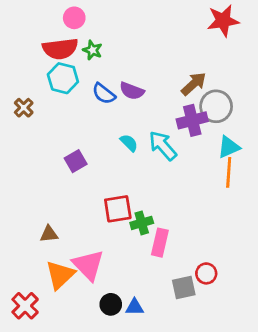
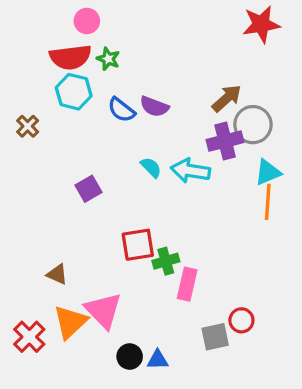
cyan arrow: (163, 146) -> (190, 171), turned -40
brown triangle: (49, 234) -> (57, 274), turned 30
red cross: (25, 306) -> (29, 337), moved

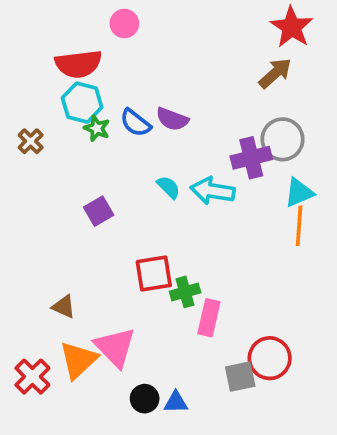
pink circle: (87, 21) -> (124, 24), moved
red star: (261, 24) -> (292, 27), turned -30
green star: (108, 59) -> (97, 128), moved
brown arrow: (227, 98) -> (275, 73), moved
red circle: (241, 320) -> (270, 358), size x1.5

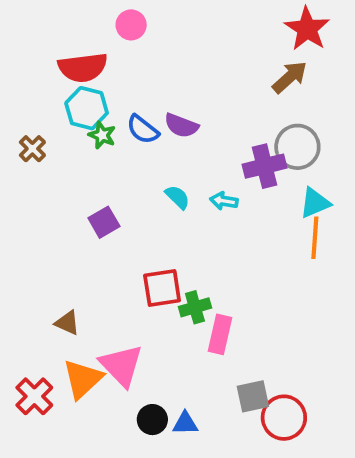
cyan arrow: (213, 191) -> (224, 201), size x0.6
red circle: (270, 358) -> (284, 418), moved

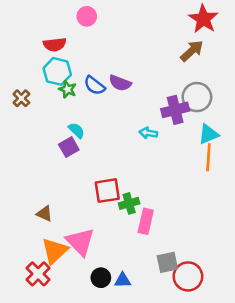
red semicircle: (83, 67) -> (55, 45), size x0.7
cyan semicircle: (178, 197) -> (76, 130), moved
red cross: (34, 396) -> (38, 274), moved

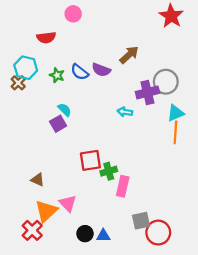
brown arrow: (192, 51) -> (129, 55), moved
cyan hexagon: (57, 71) -> (26, 68), moved
pink triangle: (80, 242) -> (68, 203), size x0.7

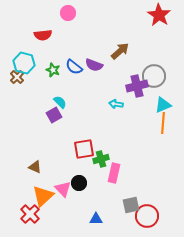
black circle: (85, 234) -> (79, 183), moved

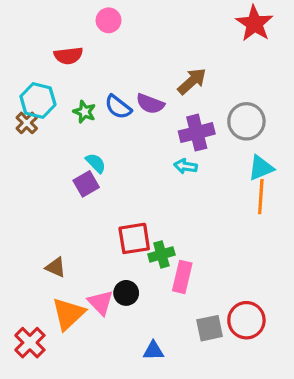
purple cross: (137, 86) -> (197, 133), moved
red cross: (30, 214) -> (30, 343), moved
red circle: (147, 216) -> (246, 320), moved

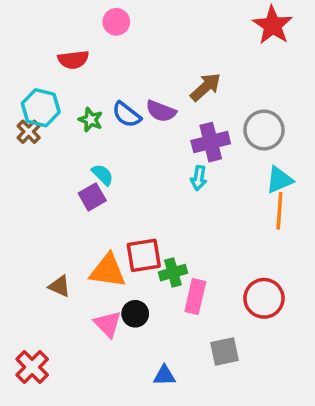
cyan arrow: (185, 166) -> (199, 178), turned -90
orange triangle: (68, 314) -> (108, 271), moved, turned 51
red circle: (246, 320) -> (264, 298), moved

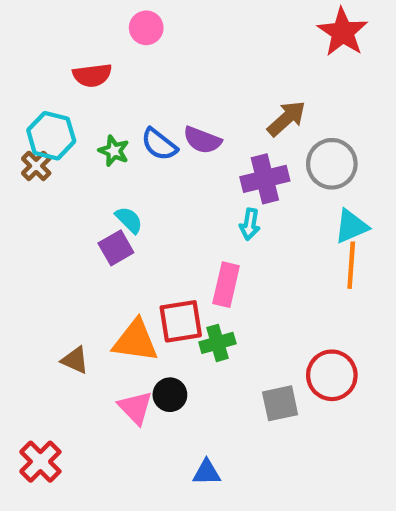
brown arrow: (206, 87) -> (286, 118), moved
pink rectangle: (195, 297) -> (226, 285), moved
gray square: (224, 352) -> (280, 403), moved

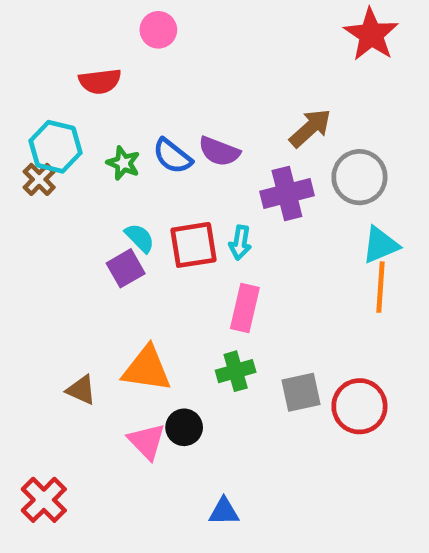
cyan arrow: (250, 224) -> (240, 243), moved
red square: (181, 321) -> (193, 245), moved
gray square: (280, 403) -> (301, 392), moved

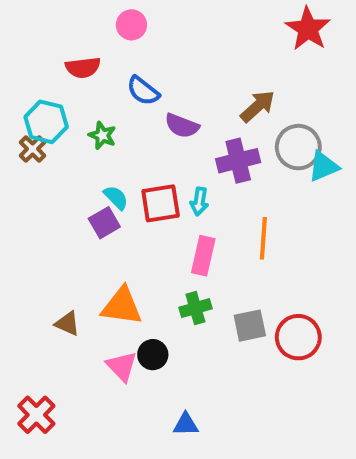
blue semicircle: (172, 156) -> (143, 91), moved
cyan triangle: (381, 245) -> (323, 166), moved
orange line: (381, 287) -> (263, 238), moved

